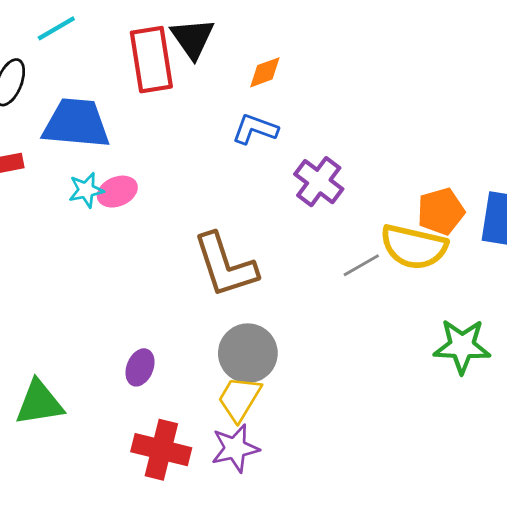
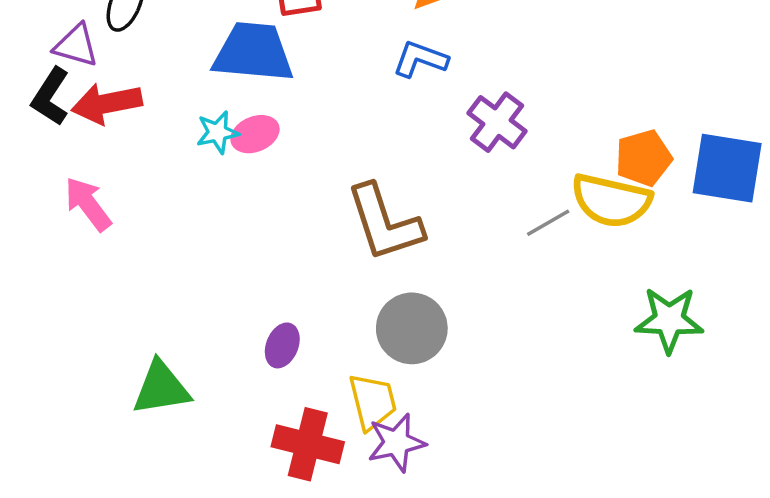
blue trapezoid: (76, 123) -> (253, 52), moved
yellow trapezoid: (239, 399) -> (373, 402), moved, turned 135

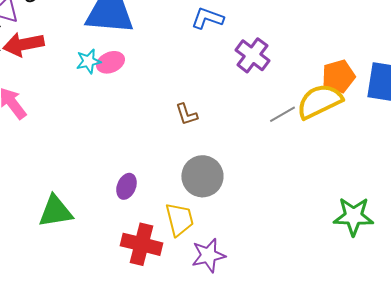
yellow semicircle: (611, 201) -> (319, 101), turned 141
brown L-shape: (385, 223) -> (186, 114), size x0.5
green star: (669, 320) -> (353, 216), moved
purple star: (396, 443) -> (208, 255), moved

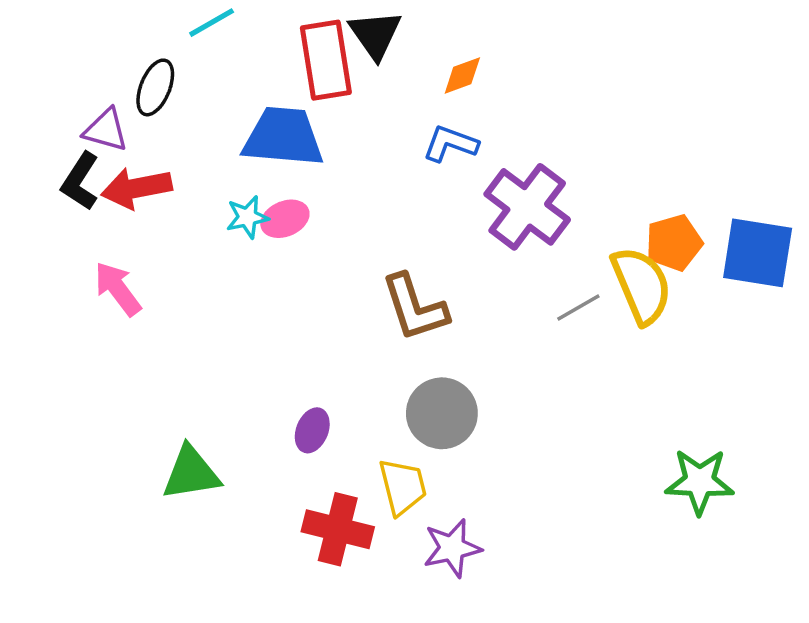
purple cross: (252, 55) -> (527, 207), size x1.4
yellow semicircle: (319, 101) -> (641, 285), turned 93
brown L-shape: (186, 114) -> (415, 308), size x1.8

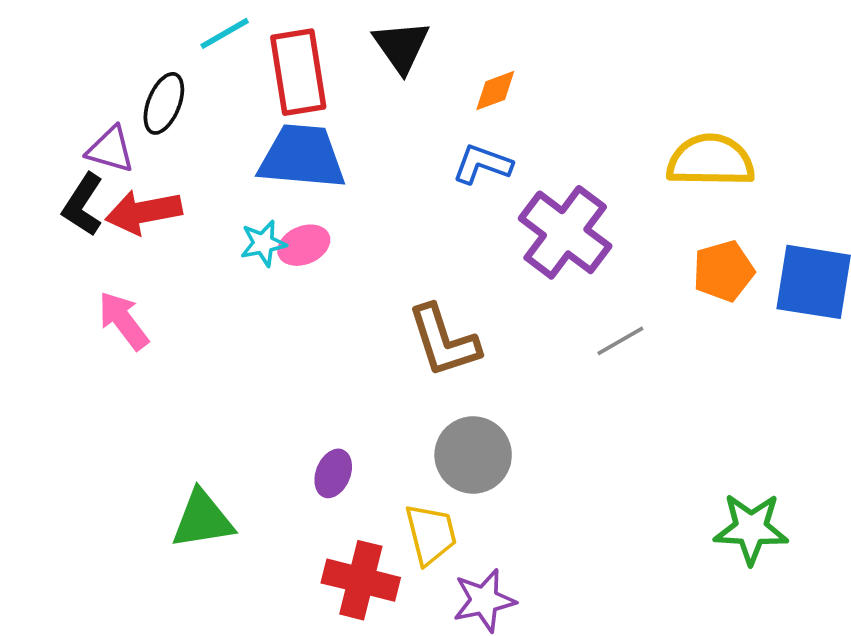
red rectangle: (326, 60) -> (298, 72), moved
yellow semicircle: (641, 285) -> (711, 160), moved, turned -66

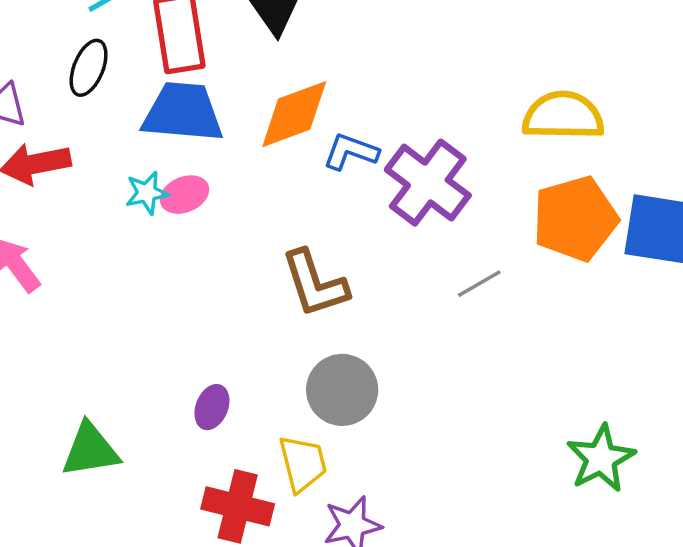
orange diamond: (495, 91) -> (294, 114), moved, size x1.8
black ellipse: (164, 103) -> (89, 68), moved
blue L-shape: (482, 164) -> (351, 152), moved
orange pentagon: (723, 271) -> (575, 219), size x1.5
green star: (751, 529) -> (601, 458), turned -30

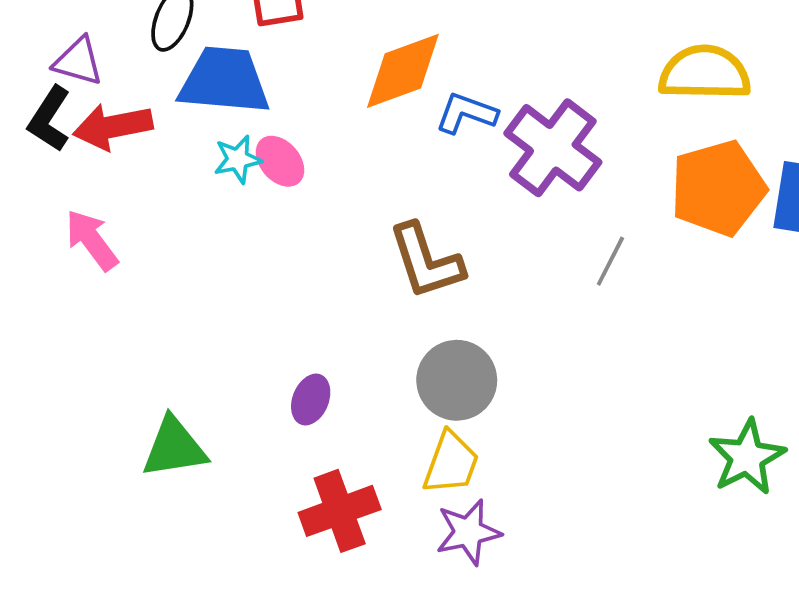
blue trapezoid: (183, 112) -> (224, 81), moved
pink ellipse: (185, 195) -> (280, 161), turned 72
gray line: (479, 284) -> (610, 261), turned -33
yellow trapezoid: (303, 464) -> (451, 463), moved, turned 34
red cross: (238, 506) -> (340, 511), turned -34

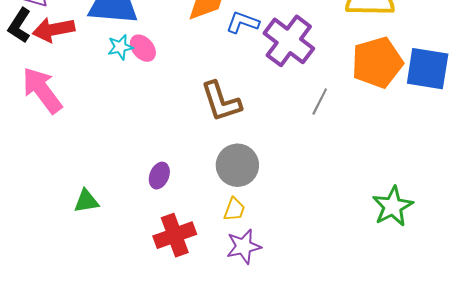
pink arrow: (92, 240) -> (42, 90), size x1.4
green triangle: (174, 448) -> (86, 201), size x0.7
yellow trapezoid: (451, 463) -> (234, 209), size x0.7

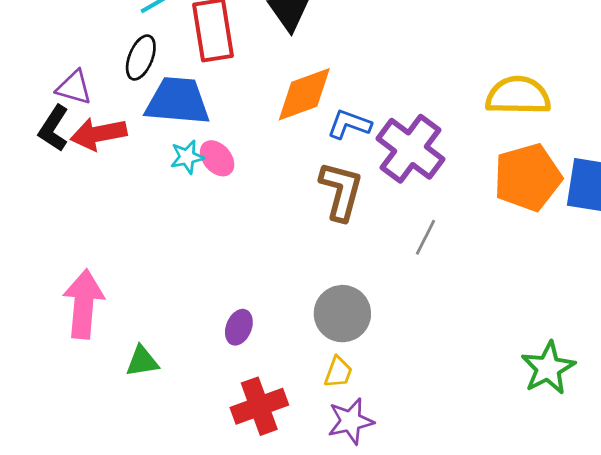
pink arrow: (42, 90) -> (84, 304), moved, turned 42
brown L-shape: (221, 102) -> (341, 191), moved, turned -147
gray line: (320, 102) -> (425, 237), moved

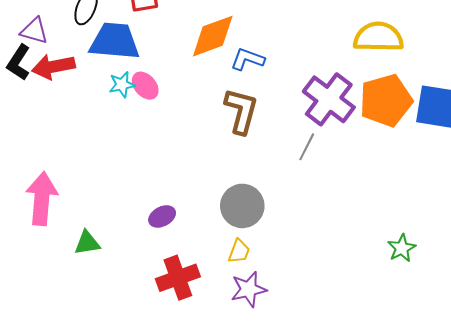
purple cross: (411, 149) -> (329, 99), moved
purple ellipse: (239, 327) -> (162, 216), turned 40
green star: (548, 368) -> (402, 248), size x0.7

